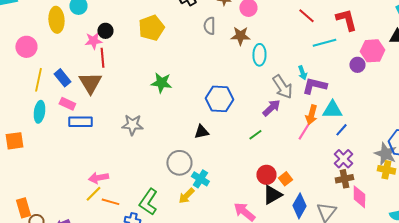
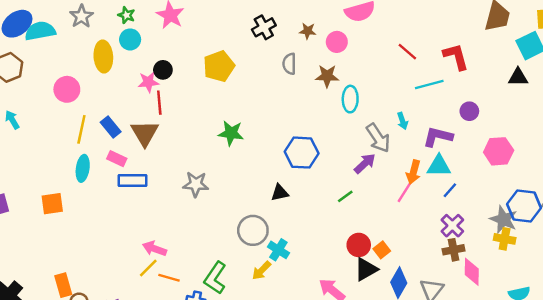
pink hexagon: (372, 51) -> (499, 151), moved
purple L-shape: (314, 86) -> (438, 137), moved
pink arrow: (98, 178) -> (154, 249), turned 30

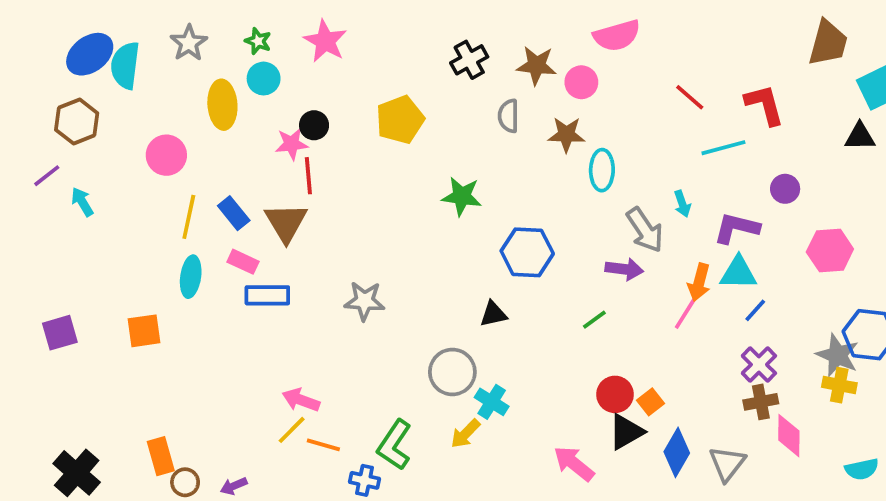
cyan semicircle: (40, 31) -> (125, 65), turned -72
brown star: (308, 31) -> (536, 65), size x1.5
green star: (231, 133) -> (462, 196), moved
purple arrow: (365, 164) -> (624, 269), turned 50

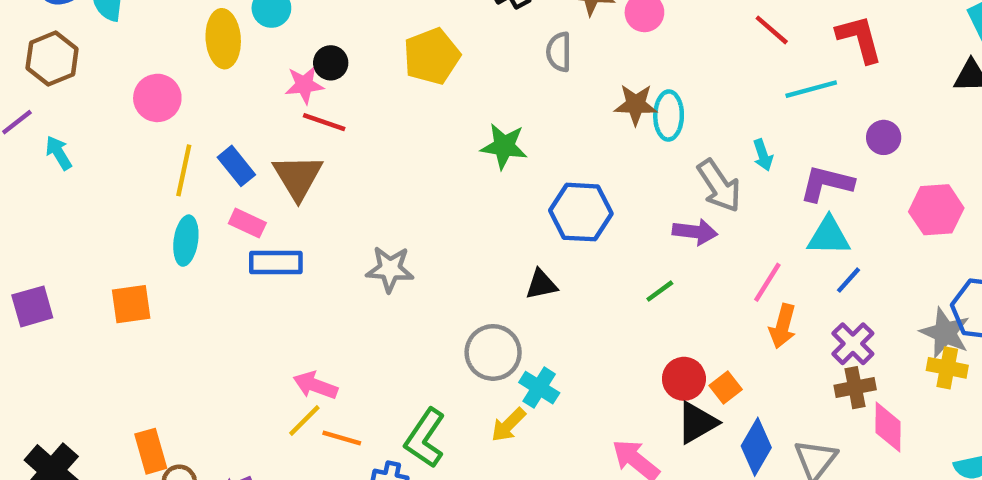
brown star: (566, 135) -> (636, 105), moved
red line: (308, 176) -> (324, 122), turned -66
orange arrow: (699, 282) -> (783, 326), moved

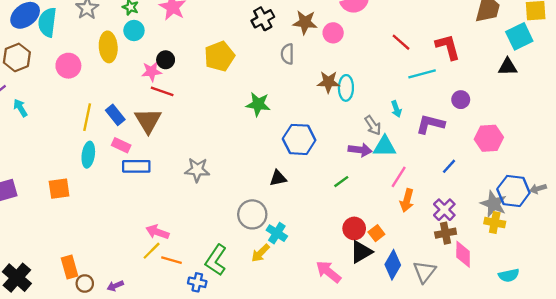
pink circle: (157, 98) -> (68, 66), moved
gray arrow: (719, 186) -> (373, 125), size x0.7
cyan triangle: (829, 236) -> (385, 146), moved
blue line: (849, 280) -> (449, 166), moved

